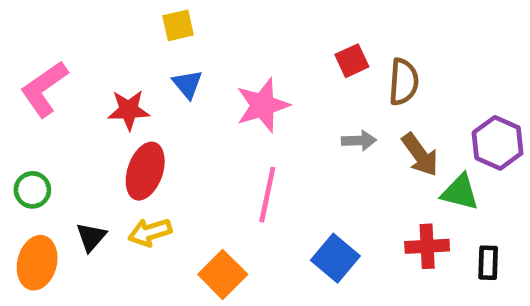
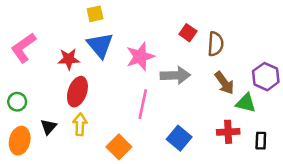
red square: (352, 61) -> (188, 33), turned -30
blue triangle: (187, 84) -> (100, 45), size x1.6
gray arrow: (359, 141) -> (175, 75), moved, size x1.6
yellow arrow: (150, 232) -> (80, 124), turned 110

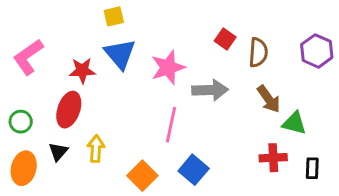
purple hexagon: (266, 77) -> (317, 51), moved
red ellipse: (77, 92) -> (69, 110), moved
blue square: (179, 138) -> (194, 170), moved

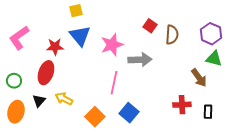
brown arrow: (269, 99) -> (199, 78), moved
green triangle: (294, 123) -> (214, 59), moved
yellow arrow: (96, 149) -> (64, 99), turned -66

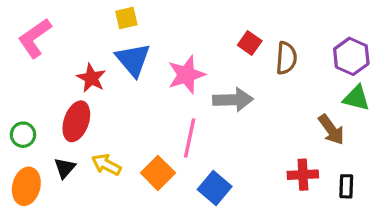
pink L-shape: (19, 38) -> (35, 38), moved
red star: (55, 47) -> (91, 78), turned 30
orange square: (95, 117) -> (158, 173), moved

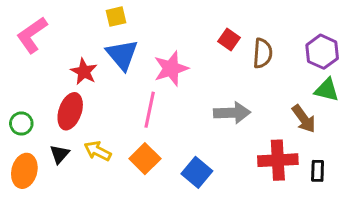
gray arrow: (233, 100) -> (232, 113), moved
pink line: (190, 138) -> (150, 110), moved
red cross: (303, 175) -> (278, 160), size x1.4

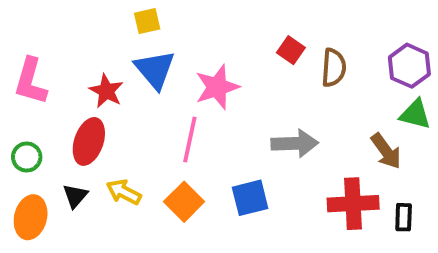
pink L-shape: (32, 35) -> (31, 81), moved, turned -39
blue square: (197, 172) -> (250, 198), moved, turned 36

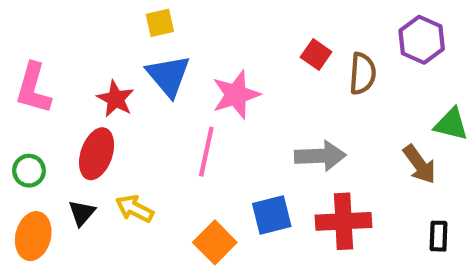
purple hexagon: (409, 66) -> (422, 40), moved
orange square: (184, 202) -> (215, 242), moved
red cross: (353, 204) -> (344, 221), moved

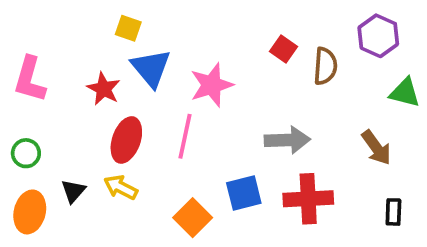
yellow square: (160, 23) -> (128, 28), moved, turned 32
green triangle: (451, 124) -> (405, 93), moved
red ellipse: (97, 154) -> (126, 140), moved

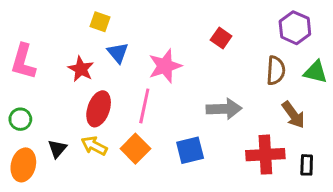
brown semicircle: (325, 66) -> (276, 70), moved
blue triangle: (151, 68) -> (118, 53), size x0.7
red cross: (308, 199) -> (265, 155), moved
orange square: (193, 218) -> (135, 149), moved

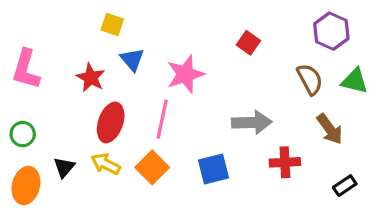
brown semicircle: (276, 70) -> (310, 79), turned -32
red cross: (265, 155) -> (285, 162), moved, size x0.7
black rectangle: (307, 165) -> (345, 186), turned 54

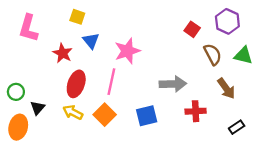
red square: (248, 43) -> (192, 29), moved
pink L-shape: (26, 69) -> (28, 28), moved
black triangle: (64, 167) -> (38, 108), moved

